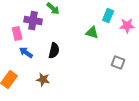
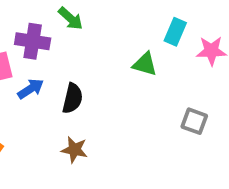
blue arrow: (26, 53) -> (31, 89), moved, turned 112
brown star: (43, 80) -> (74, 150), moved

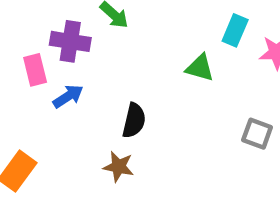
black semicircle: (73, 98) -> (134, 120), moved

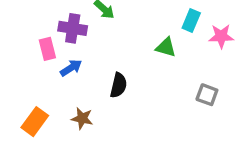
brown star: (119, 167) -> (82, 118), moved

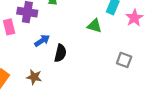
pink star: (221, 36) -> (134, 18), turned -30
blue arrow: (71, 68) -> (42, 41), moved

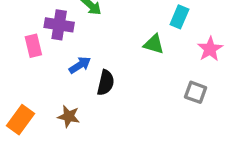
pink star: (134, 18) -> (210, 49), moved

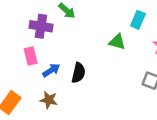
pink rectangle: (33, 46) -> (31, 56), moved
blue arrow: (80, 65) -> (51, 70), moved

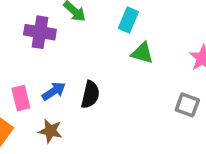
cyan rectangle: (138, 20) -> (128, 20), moved
pink rectangle: (31, 56) -> (21, 98), moved

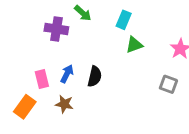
green triangle: (142, 53) -> (134, 45), turned -36
blue arrow: (54, 91) -> (67, 74), turned -30

